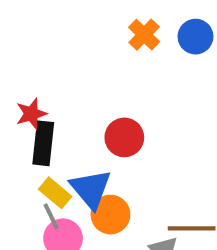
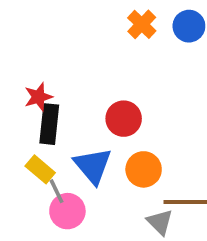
yellow rectangle: (55, 193) -> (40, 169), moved
orange circle: (110, 215) -> (144, 169), moved

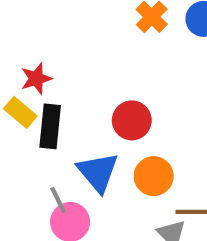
red star: (38, 97) -> (36, 79), moved
yellow rectangle: (40, 169) -> (20, 112), moved

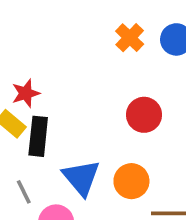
red circle: (132, 120) -> (144, 115), moved
gray line: (58, 200) -> (24, 192), moved

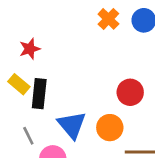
red star: (26, 93) -> (30, 49), moved
red circle: (144, 115) -> (130, 92), moved

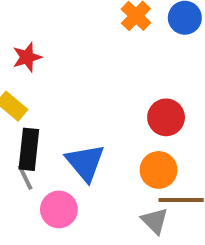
black rectangle: (39, 94) -> (29, 149), moved
orange circle: (110, 128) -> (159, 170), moved

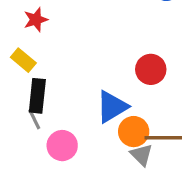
blue triangle: (85, 162) -> (112, 107), moved, turned 39
orange circle: (159, 170) -> (134, 132), moved

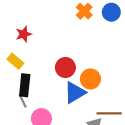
red circle: (151, 69) -> (65, 67), moved
orange circle: (134, 132) -> (90, 79), moved

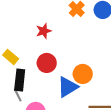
red star: (24, 34) -> (44, 31), moved
red circle: (65, 67) -> (47, 63), moved

